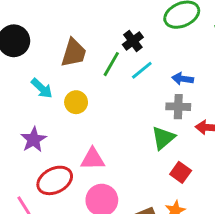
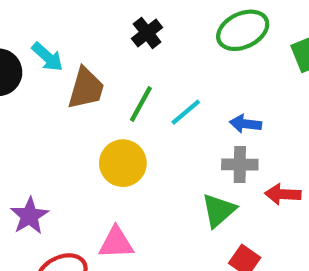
black cross: (133, 41) -> (147, 33), moved
cyan arrow: (42, 88) -> (47, 57), moved
yellow circle: (76, 102) -> (123, 163), moved, size x1.4

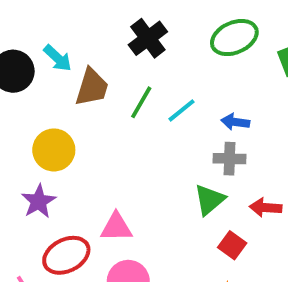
black cross: (147, 33) -> (148, 38), size x1.4
yellow circle: (123, 163) -> (54, 150), moved
red arrow: (283, 194) -> (266, 208), moved

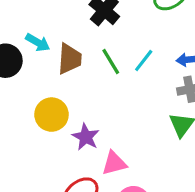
green line: (141, 102) -> (111, 61), turned -48
purple star: (39, 201) -> (86, 137), moved

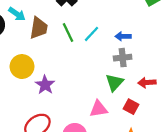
pink triangle: (114, 163) -> (99, 109), moved

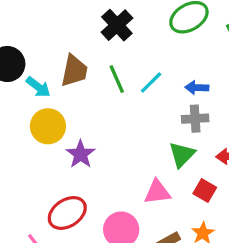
cyan arrow: (17, 14) -> (38, 87), moved

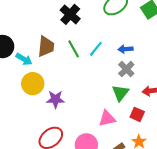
gray cross: (195, 119) -> (126, 69), turned -35
purple star: (81, 154) -> (55, 99), turned -30

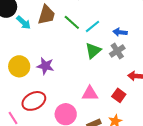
green line: (74, 49) -> (72, 22), turned -30
yellow circle: (33, 84) -> (19, 66), moved
green triangle: (120, 93) -> (93, 51), moved

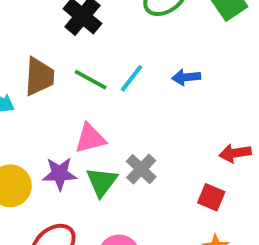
green triangle: (93, 51) -> (102, 182), moved
gray cross: (117, 51) -> (141, 169), moved
pink triangle: (90, 94) -> (90, 138), moved

